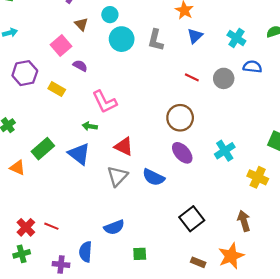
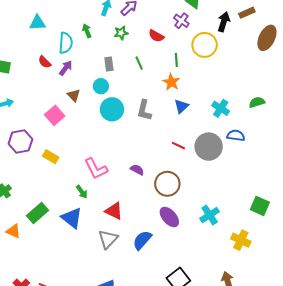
purple semicircle: (80, 66) -> (137, 170), moved
gray circle: (224, 78) -> (209, 147), size x1.4
green arrow: (90, 126) -> (82, 192), turned -136
blue semicircle: (154, 177) -> (142, 240), turned 105

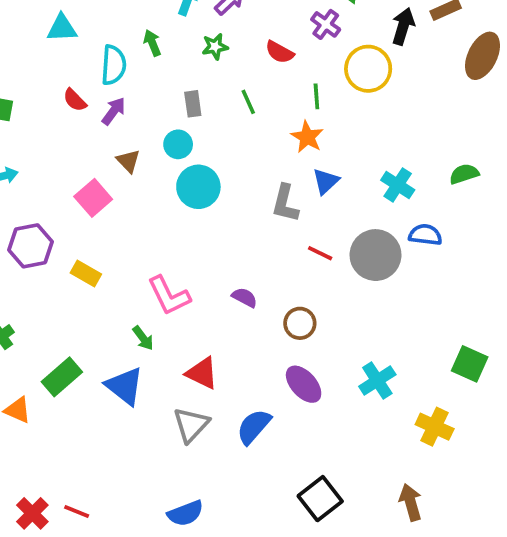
gray L-shape: (144, 110) -> (285, 203), moved
brown circle: (167, 184) -> (300, 323), size x0.7

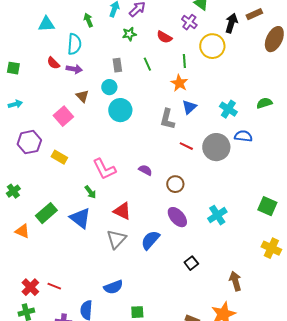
green arrow: (152, 43) -> (88, 20), moved
purple arrow: (114, 111) -> (74, 69), turned 63
yellow cross: (435, 427) -> (271, 248), moved
black square: (320, 499) -> (191, 263), moved, size x0.6

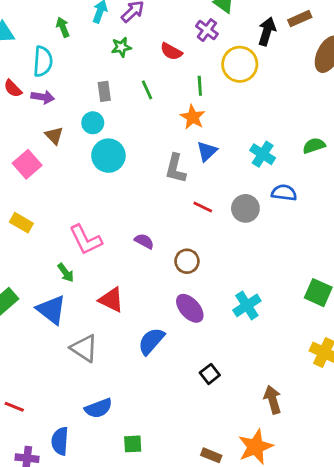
gray circle: (216, 147) -> (245, 208), size x0.7
gray triangle: (116, 239) -> (84, 348), moved, turned -40

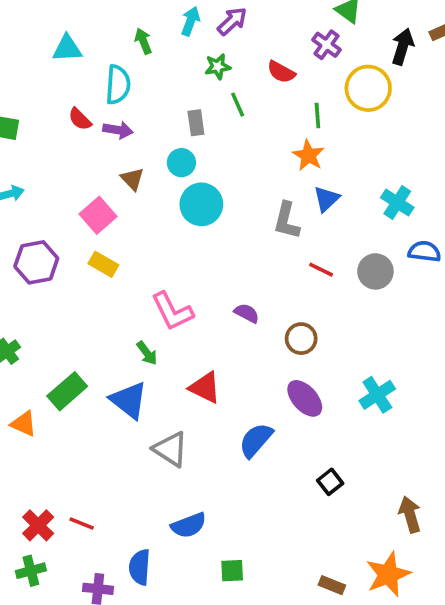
green line: (147, 90) -> (238, 105), moved
yellow rectangle: (21, 223) -> (103, 264), moved

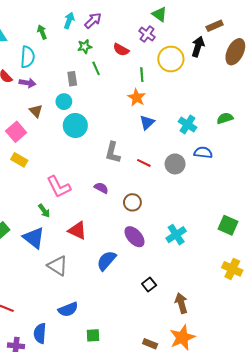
black arrow: (403, 47) -> (198, 47), moved
gray L-shape: (287, 221) -> (113, 153), moved
brown arrow: (410, 514) -> (181, 303), moved

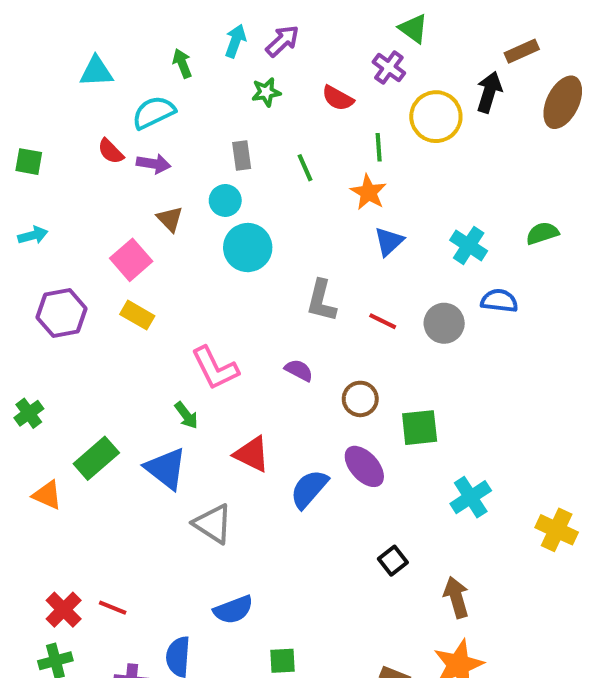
cyan semicircle: (27, 57) -> (154, 113), turned -120
green line: (96, 68) -> (305, 168), moved
green square: (228, 225) -> (420, 428), moved, turned -30
cyan cross: (176, 235) -> (471, 497), moved
blue semicircle: (106, 261) -> (309, 489), moved

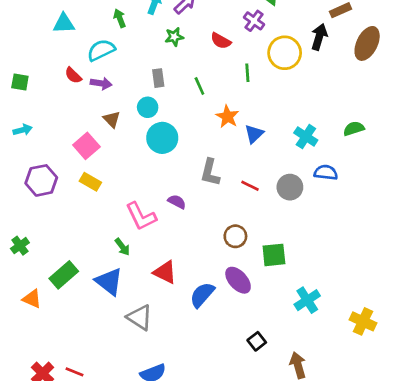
orange star: (368, 192) -> (227, 117), moved
purple semicircle: (299, 370) -> (177, 202), moved

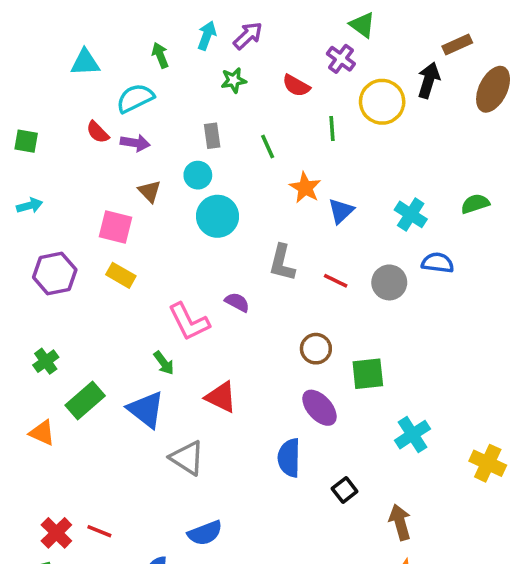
pink square: (86, 146) -> (116, 227), turned -35
green cross: (20, 246) -> (46, 361), moved
blue semicircle: (202, 295) -> (289, 458), moved, turned -40

